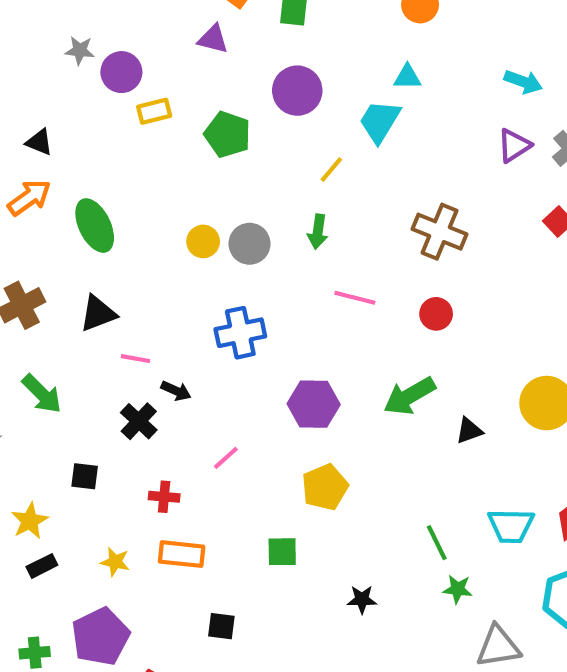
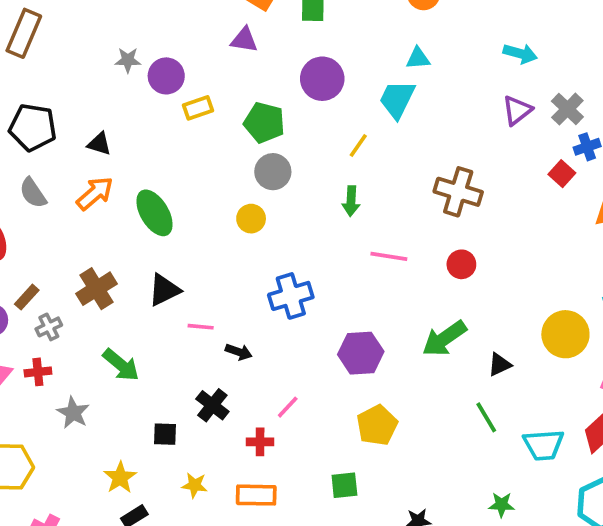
gray circle: (249, 244) -> (273, 172), moved
black cross: (139, 421) -> (212, 405), moved
red cross: (164, 497) -> (260, 442), moved
green line: (437, 543) -> (486, 417), moved
yellow star: (115, 562) -> (195, 485), moved

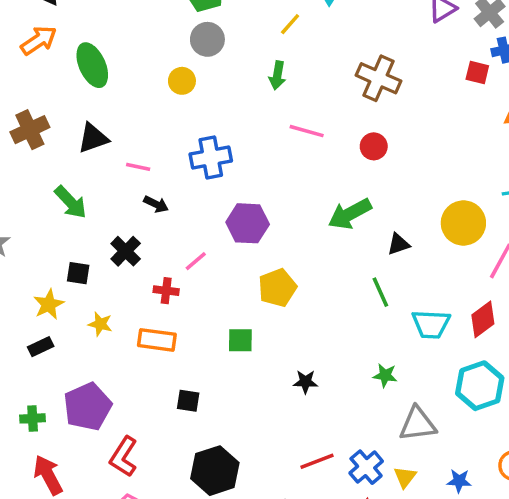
red square: (562, 174) -> (477, 73), turned -35
pink line: (201, 327) -> (138, 167), moved
purple hexagon: (361, 353) -> (248, 223), moved
green arrow: (121, 365) -> (71, 202), moved
yellow star: (120, 478) -> (49, 304), moved

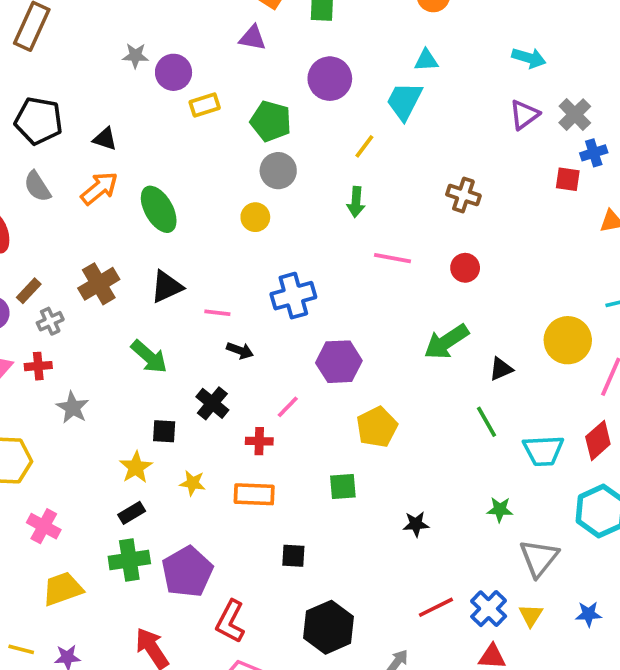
brown cross: (378, 78) -> (463, 195), size x0.7
green cross: (33, 418) -> (129, 560), moved, size x1.5
gray triangle: (418, 424) -> (539, 558), turned -39

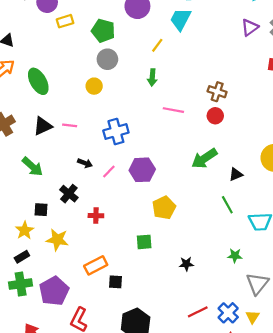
brown cross: (463, 195) -> (217, 92), moved
pink line: (217, 313) -> (70, 125), moved
pink line: (288, 407) -> (109, 171), moved
yellow star: (193, 483) -> (57, 240), size x1.5
orange rectangle: (254, 494) -> (96, 265), moved, turned -30

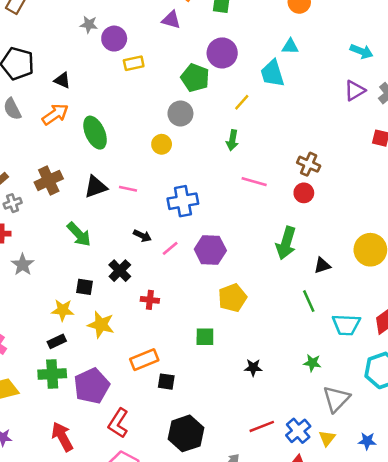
cyan trapezoid: (180, 19) -> (272, 73), turned -50
green pentagon: (103, 31) -> (195, 78), moved
green arrow: (204, 158) -> (286, 243), turned -45
yellow star: (25, 230) -> (63, 310), turned 30

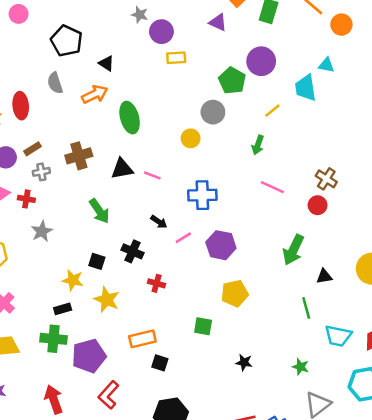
black cross: (120, 271) -> (133, 251), turned -30

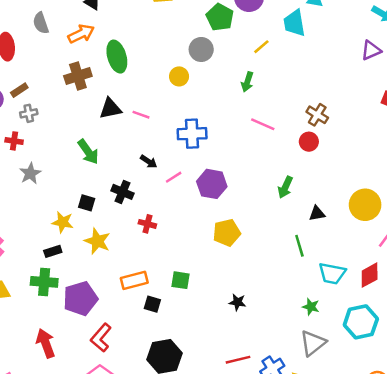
brown cross: (79, 156) -> (78, 76), moved
green arrow: (293, 250) -> (285, 187), size x0.7
green square: (203, 326) -> (180, 280), moved
green star: (300, 367) -> (311, 307), moved

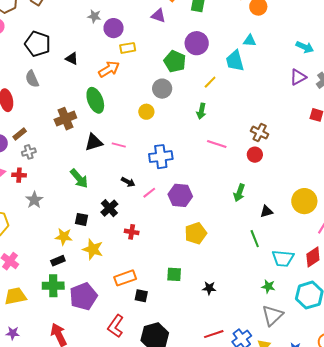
orange arrow: (81, 34) -> (109, 69), moved
black cross: (122, 192) -> (109, 208), turned 30
green square: (180, 280) -> (174, 274), moved
red L-shape: (101, 338) -> (116, 326), moved

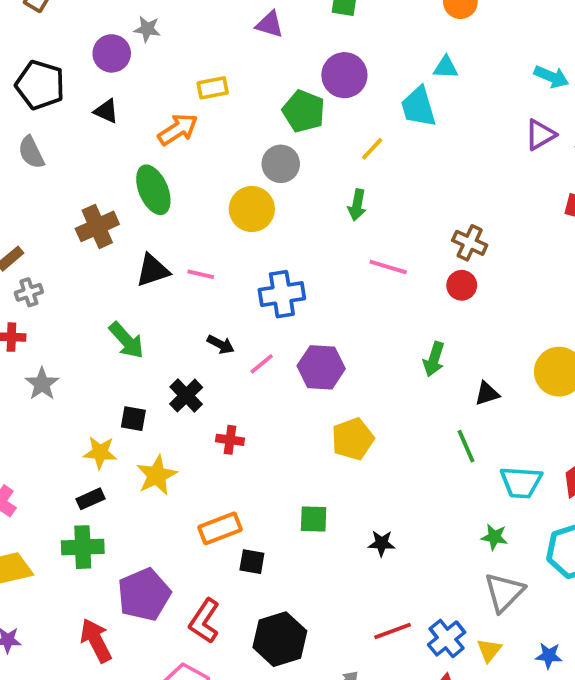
purple circle: (114, 28) -> (112, 53), moved
yellow circle: (146, 112) -> (252, 209), size x1.5
yellow star: (93, 249) -> (157, 475), turned 30
purple pentagon: (83, 296) -> (144, 595), moved

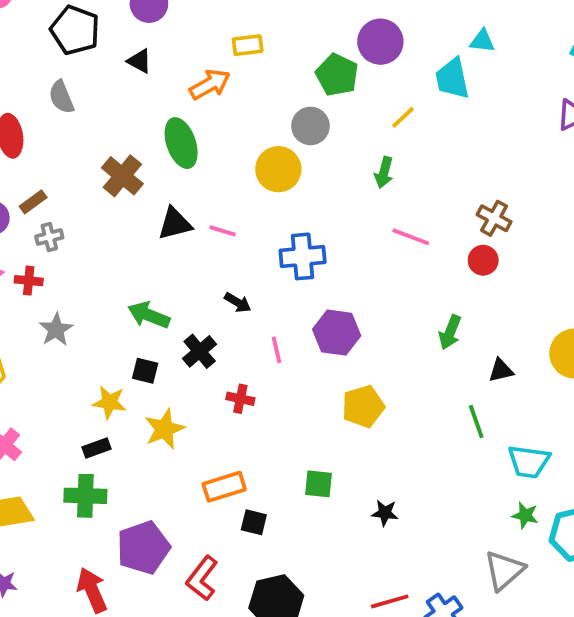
brown cross: (97, 226) -> (122, 176), turned -30
green arrow: (127, 340) -> (149, 315), moved, turned 150
pink line: (262, 364) -> (277, 350), moved, turned -68
green star: (494, 537) -> (525, 515), moved

